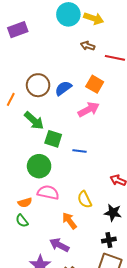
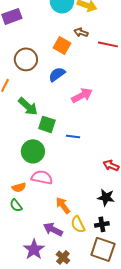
orange square: (95, 84) -> (62, 45), moved
brown circle: (38, 85) -> (26, 59), moved
yellow semicircle: (85, 200) -> (78, 224), moved

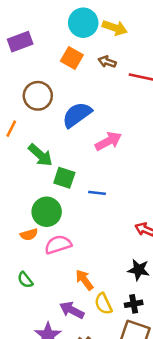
orange square: (62, 45) -> (72, 58), moved
blue semicircle: (57, 74) -> (77, 115), size x1.4
pink semicircle: (42, 177) -> (58, 245), turned -30
orange semicircle: (19, 187) -> (29, 234), moved

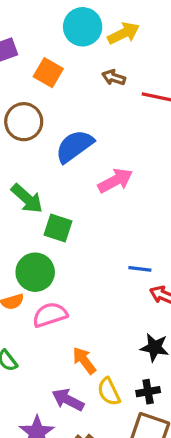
yellow arrow: (115, 28) -> (124, 33), turned -45
orange square: (72, 58) -> (48, 73), moved
blue line: (97, 193) -> (140, 269), moved

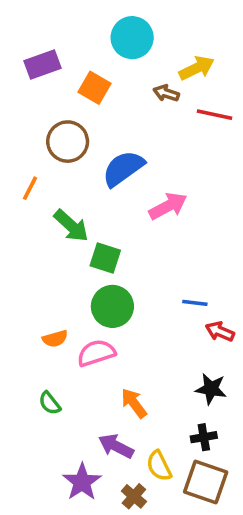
yellow arrow: (124, 33) -> (197, 68), moved
green circle: (35, 272) -> (112, 306), moved
yellow semicircle: (109, 392) -> (159, 466), moved

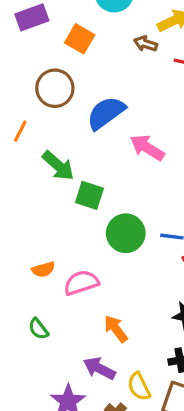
pink arrow: (168, 206) -> (147, 148), turned -120
green circle: (112, 306) -> (126, 233), moved

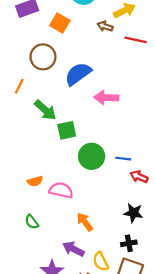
pink arrow: (147, 148) -> (106, 98), turned -30
green square: (89, 195) -> (67, 130), turned -30
pink semicircle: (81, 283) -> (61, 190), turned 30

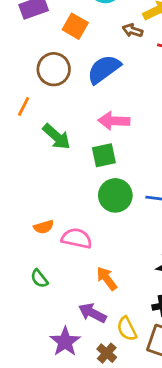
blue semicircle: (78, 74) -> (104, 69), moved
pink arrow: (106, 98) -> (114, 121), moved
green square: (67, 130) -> (104, 155), moved

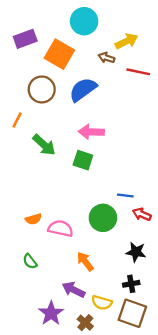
orange square: (75, 26) -> (59, 54), size x1.4
green square: (104, 155) -> (83, 160), turned 30
green circle: (115, 195) -> (103, 218), moved
yellow semicircle: (127, 329) -> (102, 303), turned -48

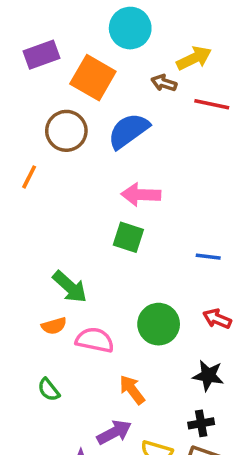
green arrow: (44, 145) -> (70, 287), moved
blue line: (125, 195) -> (208, 257), moved
purple arrow: (73, 290) -> (114, 432), turned 125

